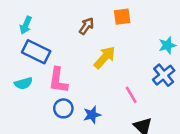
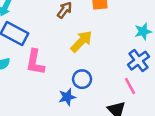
pink line: (131, 95) -> (130, 86), moved
blue circle: (63, 108) -> (82, 79), moved

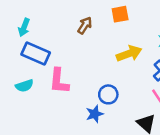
yellow arrow: (81, 41) -> (129, 54), moved, turned 30

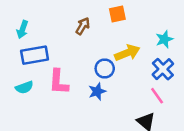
blue rectangle: (36, 53) -> (35, 55), turned -32
blue circle: (108, 94) -> (105, 69), moved
blue star: (95, 114) -> (97, 91), moved

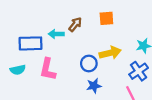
cyan arrow: (22, 30) -> (56, 34), moved, turned 64
blue star: (97, 91) -> (94, 86), moved

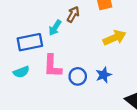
cyan arrow: (56, 34) -> (55, 28), turned -48
blue circle: (89, 63) -> (78, 76), moved

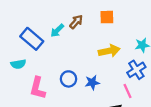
blue rectangle: (30, 42) -> (32, 39), turned 40
pink L-shape: (52, 66) -> (38, 88), moved

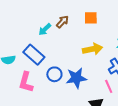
blue rectangle: (32, 39) -> (34, 55), moved
blue star: (92, 82) -> (76, 78), size x1.5

